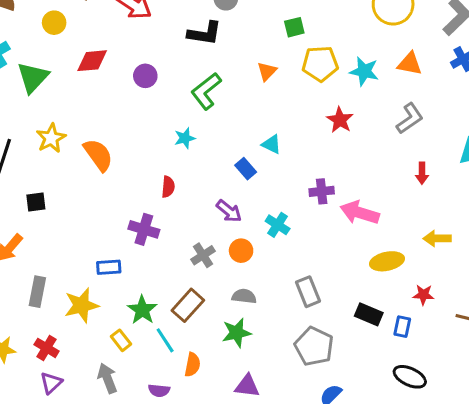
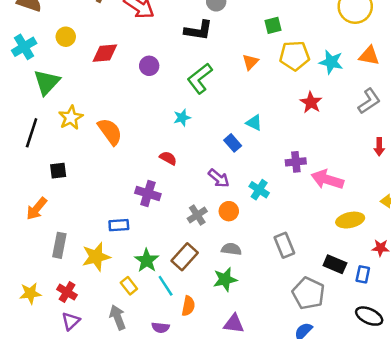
yellow circle: (54, 23) -> (66, 37), moved
green triangle: (33, 77) -> (47, 82), moved
red semicircle: (168, 187) -> (168, 158), turned -66
gray pentagon: (314, 346) -> (308, 293), moved

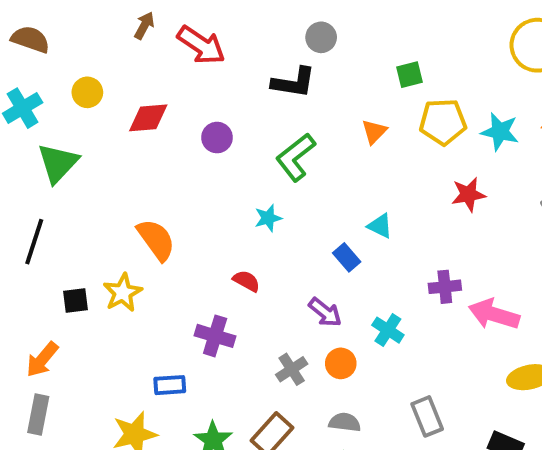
red star: (311, 102) -> (468, 194), turned 30
yellow star: (71, 118) -> (123, 293), moved
gray rectangle: (59, 245) -> (38, 414), moved

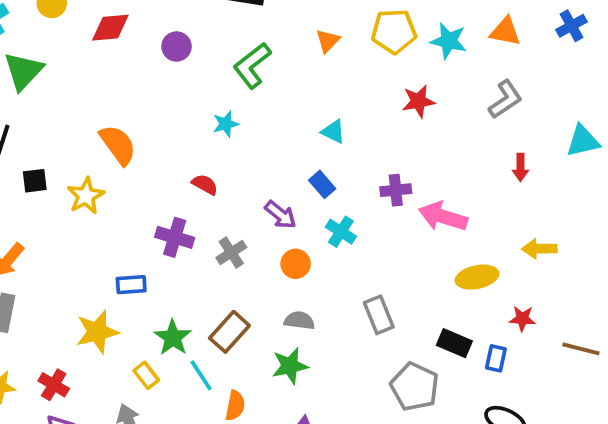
blue rectangle: (347, 257) -> (322, 184), moved
black square: (76, 301) -> (35, 181), moved
gray cross: (292, 369) -> (231, 252), moved

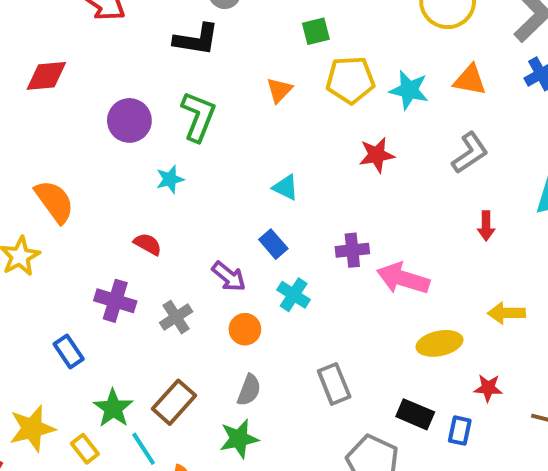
purple circle: (177, 46) -> (129, 120), moved, size x1.4
green L-shape: (252, 65) -> (198, 116), turned 150
blue rectangle: (131, 285) -> (69, 352), turned 60
gray semicircle: (299, 321) -> (249, 390), turned 104
yellow star: (97, 332) -> (32, 429), moved

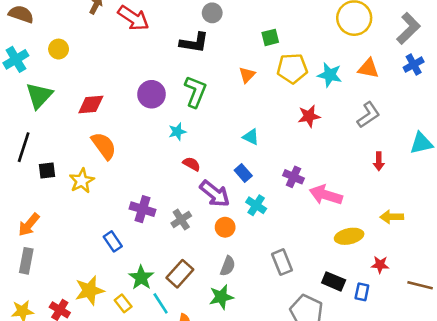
red diamond: (46, 76) -> (91, 105), moved
red semicircle: (148, 244) -> (192, 164), moved
purple cross: (352, 250) -> (294, 177), turned 30
purple arrow: (229, 277) -> (215, 194), size x1.4

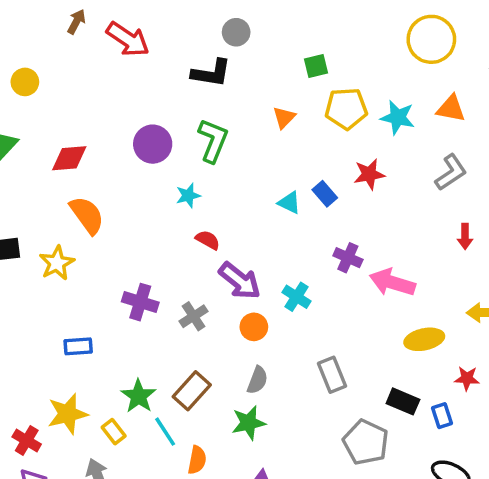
blue rectangle: (243, 173) -> (325, 194), moved
blue rectangle: (113, 241) -> (78, 346), moved, turned -60
blue rectangle: (362, 292) -> (442, 416), turned -30

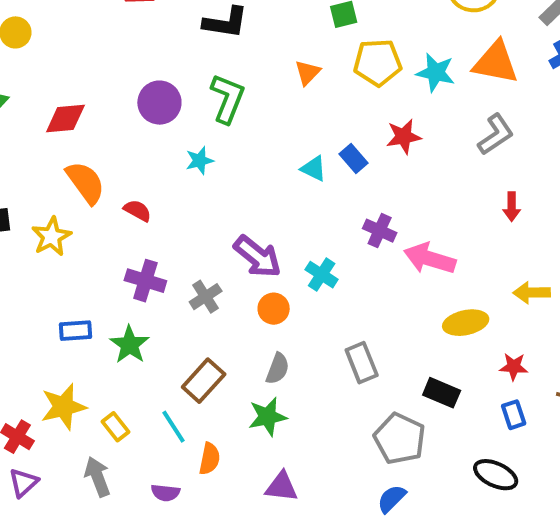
orange triangle: (451, 109) -> (496, 62), size x1.4
red semicircle: (208, 240) -> (137, 211), moved
green star: (138, 396) -> (129, 345), moved
blue rectangle: (442, 416) -> (514, 415), moved

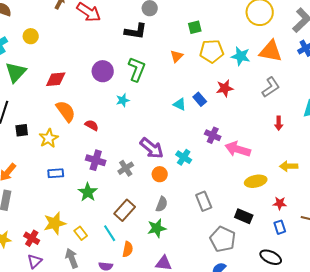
blue rectangle: (75, 331) -> (56, 173), moved

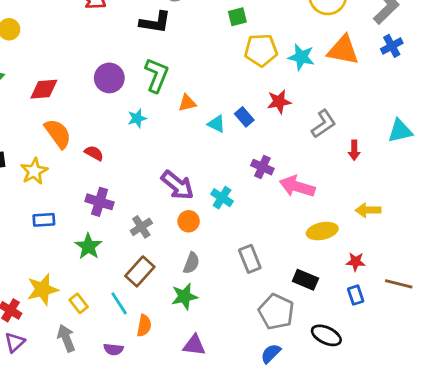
orange triangle: (177, 56) -> (187, 103), moved, turned 32
gray L-shape: (271, 87) -> (324, 124), moved
gray cross: (126, 168) -> (141, 227), moved
black ellipse: (271, 257) -> (326, 335), moved

